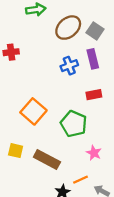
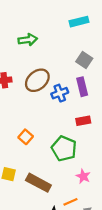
brown ellipse: (68, 28) -> (37, 80), moved
orange square: (33, 111) -> (26, 137), size x0.6

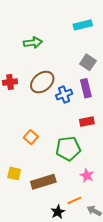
green pentagon: (64, 149) -> (68, 149), turned -30
brown rectangle: (38, 183) -> (43, 182), turned -45

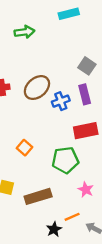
cyan rectangle: (83, 25) -> (69, 14), moved
green arrow: (33, 43) -> (24, 32), moved
red rectangle: (87, 122) -> (86, 131), size x1.5

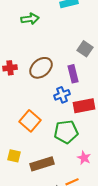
purple rectangle: (85, 94) -> (73, 74), moved
blue cross: (61, 101) -> (62, 95), moved
orange square: (24, 148) -> (30, 121), size x1.5

